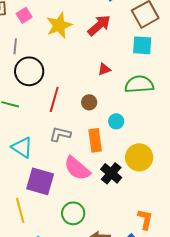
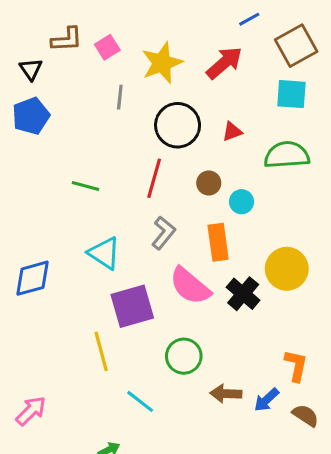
gray line: (15, 46) -> (120, 97), moved
black circle: (29, 71) -> (178, 125), moved
cyan circle: (116, 121) -> (241, 202), moved
gray L-shape: (60, 134) -> (163, 233), turned 115
purple square: (40, 181) -> (132, 306), turned -32

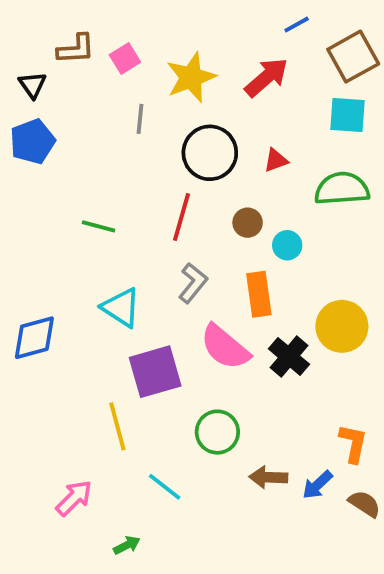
pink arrow: (31, 411) -> (74, 498), moved

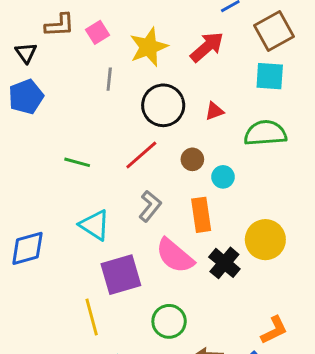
red line: (182, 217) -> (141, 155), turned 33
orange L-shape: (353, 443) -> (274, 330), turned 52

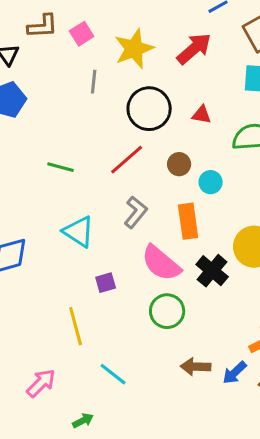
red triangle: (214, 111) -> (202, 115), turned 30
purple square: (121, 275) -> (106, 283), size x0.5
green circle: (169, 321) -> (167, 311), moved

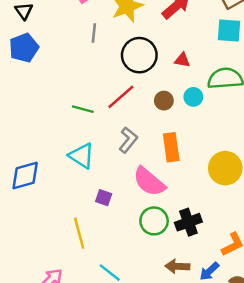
green line: (61, 167) -> (83, 109), moved
cyan circle: (211, 182) -> (193, 97), moved
black cross: (212, 271) -> (188, 222), moved, turned 30
purple square: (106, 283) -> (104, 198), turned 35

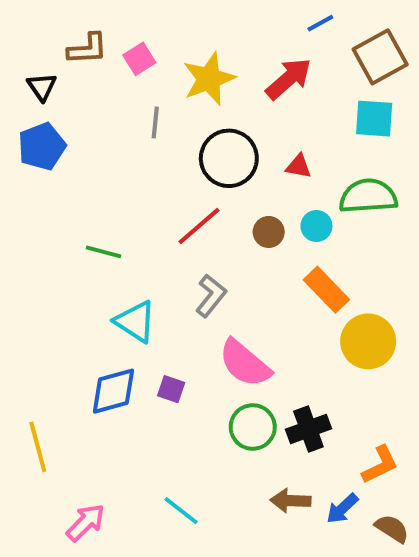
green line: (83, 109) -> (103, 252), moved
orange rectangle: (171, 147) -> (326, 290), moved, turned -36
blue diamond: (25, 175) -> (113, 391), moved
yellow line: (79, 233) -> (38, 447), moved

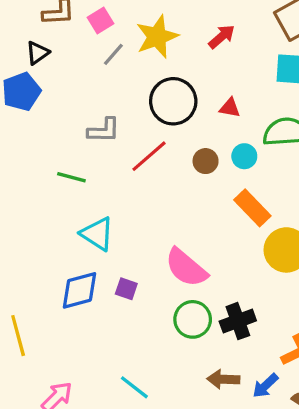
red arrow: (289, 79) -> (222, 37), size x0.7
black triangle: (42, 87) -> (37, 53), moved, turned 30
gray line: (155, 123) -> (113, 54), moved, turned 35
gray L-shape: (211, 296) -> (104, 130), moved, turned 52

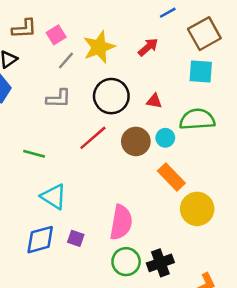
gray L-shape: (104, 130) -> (59, 99), moved
brown circle: (206, 161) -> (136, 141), size x1.5
pink semicircle: (186, 268) -> (121, 222), turned -120

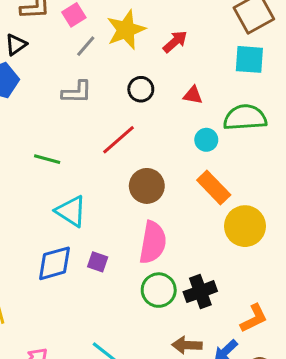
red arrow: (148, 47) -> (175, 42), moved
black circle: (111, 96) -> (141, 89), size x0.6
brown circle: (136, 141) -> (147, 186), moved

